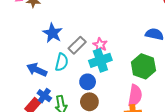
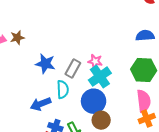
blue arrow: (37, 70) -> (41, 104), turned -30
blue circle: (88, 82) -> (94, 101), size x1.5

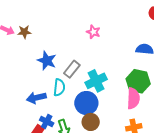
pink star: (95, 61) -> (93, 32), moved
pink semicircle: (144, 101) -> (133, 98), moved

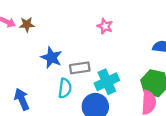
gray rectangle: (72, 69) -> (80, 68), turned 42
blue arrow: (36, 98) -> (22, 99), moved, turned 78

